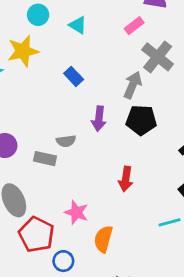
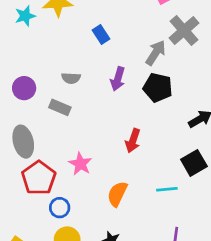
gray semicircle: (66, 141) -> (71, 78), moved
orange semicircle: (103, 239) -> (117, 194), moved

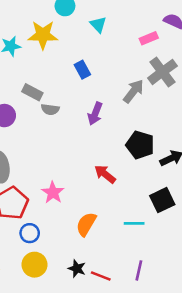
black pentagon: (158, 88) -> (140, 145), moved
gray rectangle: (60, 107) -> (32, 92), moved
red arrow: (133, 141) -> (105, 174), turned 105

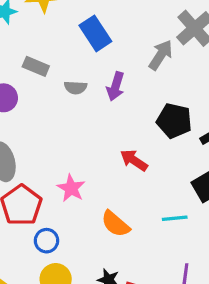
blue rectangle: (82, 70) -> (95, 33), size x1.5
gray semicircle: (50, 109) -> (76, 88), moved
orange semicircle: (86, 224) -> (115, 224), turned -75

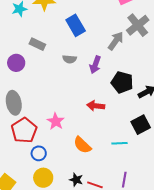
purple arrow: (116, 86) -> (95, 65), moved
gray semicircle: (76, 88) -> (70, 59), moved
red arrow: (134, 160) -> (96, 106), turned -30

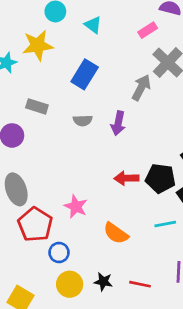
blue rectangle: (76, 25) -> (85, 74), turned 70
black pentagon: (122, 82) -> (160, 178), moved
black star: (76, 180) -> (103, 282), moved

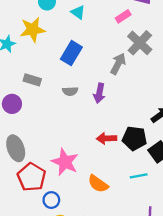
pink star: (76, 206) -> (65, 162), size x1.4

